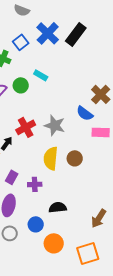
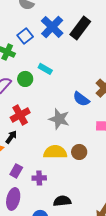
blue semicircle: (85, 113) -> (81, 99), moved
red cross: (26, 127) -> (20, 115), moved
yellow semicircle: (51, 158) -> (55, 152), turned 85

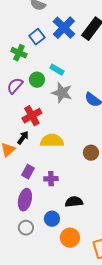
gray star: (59, 119) -> (62, 93), moved
yellow semicircle: (55, 152) -> (52, 141), moved

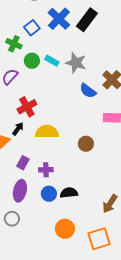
green circle: (37, 80) -> (32, 61), moved
gray star: (62, 93) -> (76, 63), moved
blue circle: (52, 219) -> (49, 194), moved
gray circle: (26, 228) -> (12, 219), moved

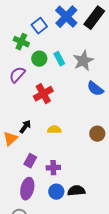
cyan rectangle: (52, 61) -> (59, 59), turned 32
gray star: (76, 63) -> (83, 61), turned 30
red cross: (27, 107) -> (43, 94), moved
yellow semicircle: (47, 132) -> (54, 130), size x0.6
brown circle: (86, 144) -> (97, 134), moved

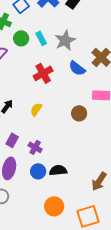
red cross: (43, 94) -> (43, 73), moved
yellow semicircle: (54, 130) -> (36, 109), turned -56
purple cross: (53, 168) -> (35, 147), turned 32

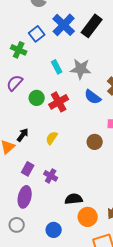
green circle: (21, 38) -> (37, 98), moved
gray star: (65, 40) -> (81, 69), turned 30
blue circle: (38, 171) -> (54, 230), moved
orange circle: (54, 206) -> (88, 217), moved

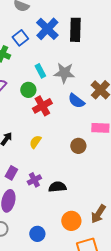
black rectangle: (92, 26) -> (75, 30), turned -35
green circle: (37, 98) -> (28, 90), moved
purple cross: (51, 176) -> (34, 180), turned 32
black semicircle: (74, 199) -> (57, 187), moved

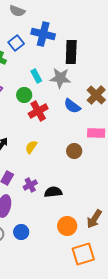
blue cross: (47, 29) -> (43, 34), turned -30
black rectangle: (75, 30) -> (71, 52), moved
blue circle: (37, 234) -> (21, 232), moved

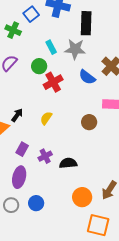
orange square: (83, 254) -> (98, 225), turned 30

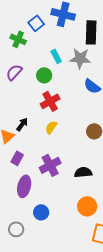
red cross: (53, 82) -> (50, 101), moved
purple rectangle: (22, 149) -> (17, 158), moved
purple cross: (45, 156) -> (50, 165), size x1.5
black semicircle: (68, 163) -> (83, 172), moved
gray circle: (11, 205) -> (16, 229), moved

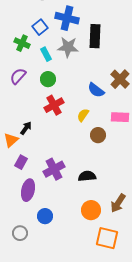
cyan rectangle: (56, 56) -> (46, 54), moved
gray star: (80, 58) -> (68, 47), moved
yellow semicircle: (51, 127) -> (83, 115), moved

